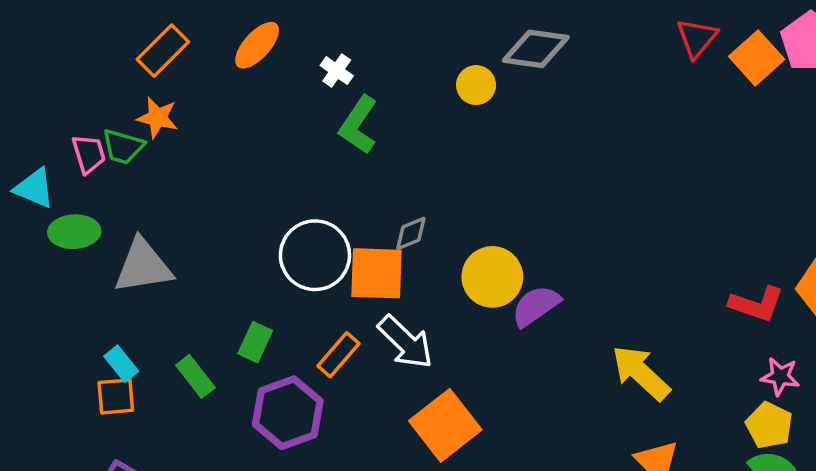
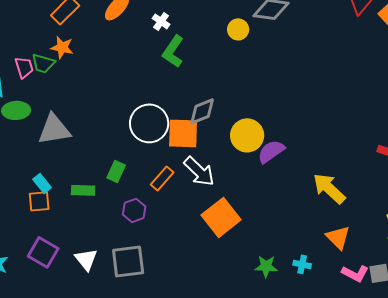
gray diamond: (411, 233) -> (202, 111), size x1.4
green rectangle: (195, 376) -> (83, 190), turned -50
purple hexagon: (288, 413) -> (134, 210), size x0.6

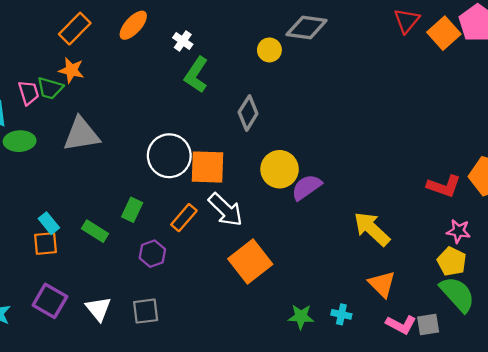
gray diamond: (202, 111) -> (248, 113), moved, turned -36
gray triangle: (54, 129) -> (81, 134), moved
green rectangle: (83, 190) -> (95, 231), turned 30
gray square: (128, 261) -> (146, 311), size x0.7

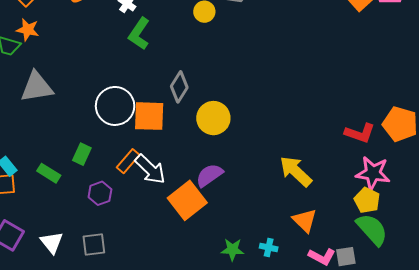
gray diamond: (248, 113) -> (179, 87), moved
purple semicircle: (307, 187) -> (209, 175), moved
white arrow: (226, 210) -> (150, 169), moved
pink star: (458, 231) -> (373, 173), size x1.6

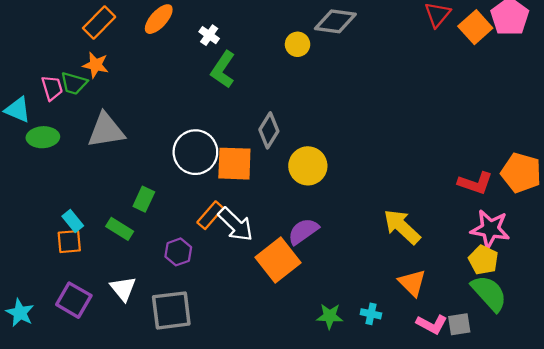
green rectangle: (82, 154) -> (144, 199), moved
white triangle: (52, 242) -> (123, 289), moved
gray square: (94, 244) -> (171, 310), size x1.5

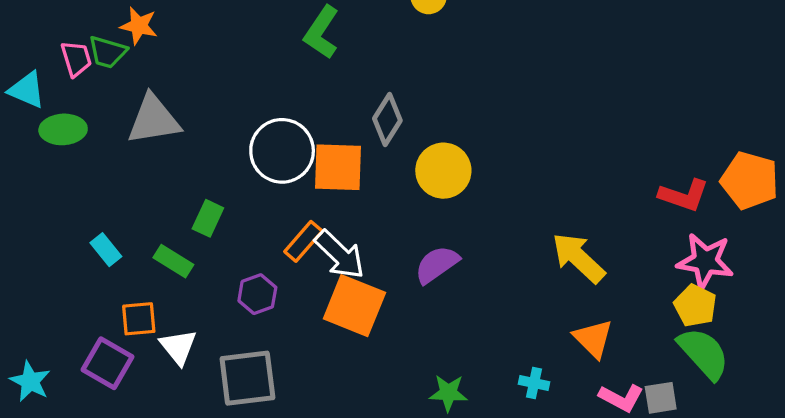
orange square: (69, 242) -> (139, 319), moved
orange square: (278, 260) -> (354, 306), moved, turned -30
green star: (330, 316) -> (448, 393), moved

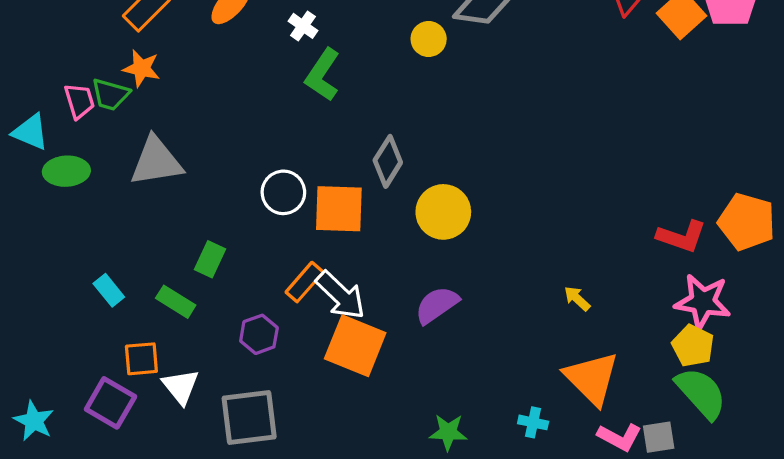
white circle: (282, 151) -> (283, 192), size x0.7
yellow arrow: (578, 258) -> (577, 298), size x0.5
orange triangle: (593, 339) -> (592, 378), size x1.4

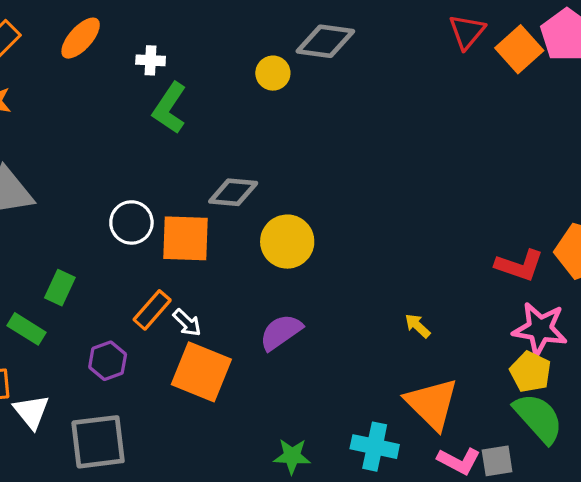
white cross: (303, 26) -> (151, 60), turned -32
gray diamond: (388, 161) -> (233, 192), turned 63
white arrow: (340, 295) -> (187, 323), size x0.6
cyan cross: (533, 422) -> (375, 447), size x1.6

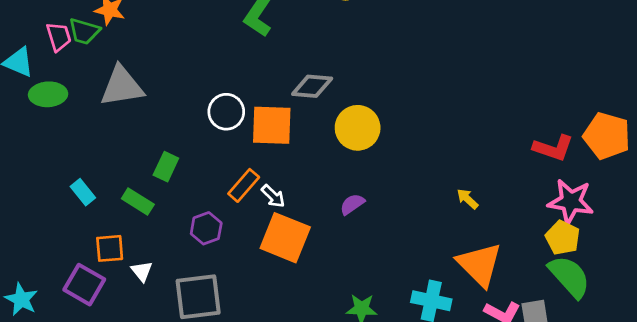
purple semicircle: (281, 332) -> (352, 204), size x0.7
white triangle: (31, 412) -> (142, 271), size x0.7

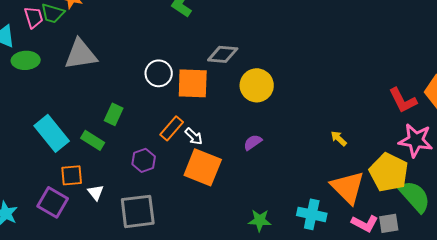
red L-shape: (553, 148) -> (403, 100), turned 44
cyan rectangle: (83, 192) -> (52, 133), size x1.8
yellow pentagon: (563, 238) -> (389, 172), moved, size x1.5

